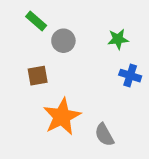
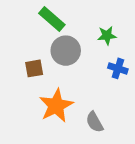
green rectangle: (36, 21) -> (52, 19), moved, size x1.4
gray circle: (63, 41) -> (66, 51), moved, size x1.4

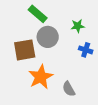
brown square: (34, 68) -> (25, 50), size x1.6

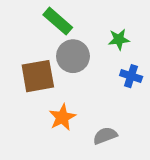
orange star: (41, 77) -> (62, 117), size x0.7
gray semicircle: (69, 89) -> (105, 136), turned 98

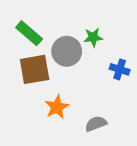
green rectangle: (58, 21) -> (29, 33), moved
green star: (119, 39) -> (93, 37), moved

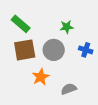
gray circle: (67, 51) -> (54, 50), moved

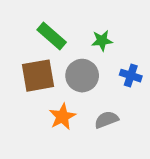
green rectangle: (21, 24) -> (52, 36), moved
gray semicircle: (69, 89) -> (106, 120), moved

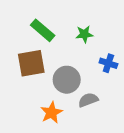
gray circle: (82, 76) -> (67, 80), moved
orange star: (62, 117) -> (51, 113), moved

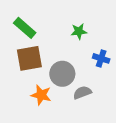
green rectangle: (43, 30) -> (25, 28), moved
orange star: (51, 113) -> (41, 95), moved, turned -30

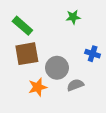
green star: (79, 31) -> (73, 17), moved
orange star: (41, 95) -> (38, 87), turned -30

